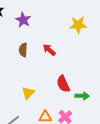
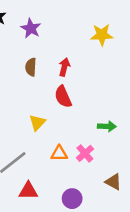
red arrow: (49, 50) -> (64, 67), turned 64
red semicircle: (63, 84) -> (63, 97), moved

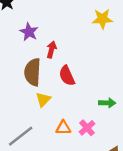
purple star: (31, 28) -> (29, 32), moved
brown semicircle: (31, 67) -> (33, 72), moved, size x1.6
red arrow: (64, 67) -> (51, 50), moved

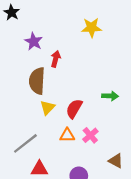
yellow star: (102, 19) -> (92, 28), moved
red semicircle: (67, 76) -> (74, 109), moved, turned 54
green arrow: (107, 103) -> (110, 96), moved

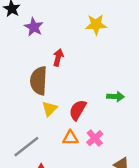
purple star: (34, 42) -> (34, 27), moved

